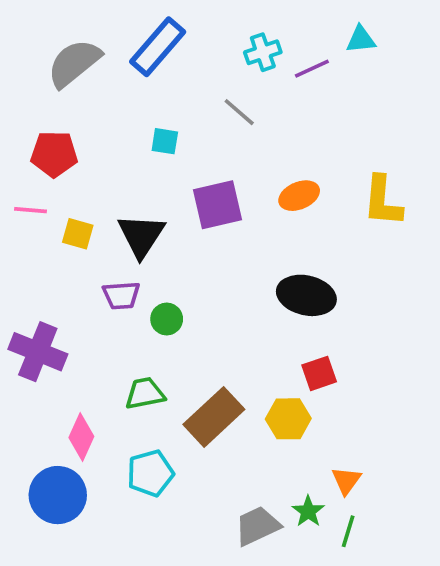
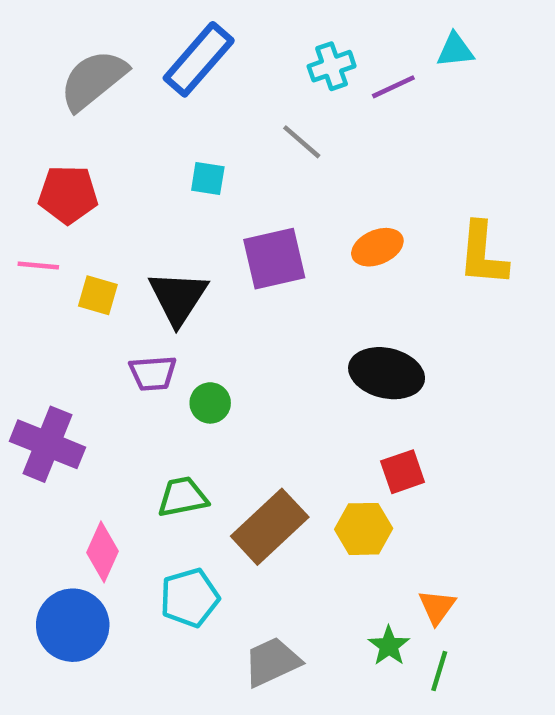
gray trapezoid: (257, 526) -> (272, 662), moved

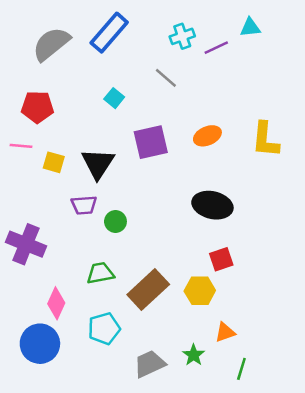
cyan square: (208, 178) -> (114, 98), turned 30
orange triangle: (437, 607) -> (225, 332), moved, turned 35
green star: (389, 646) -> (194, 355), moved

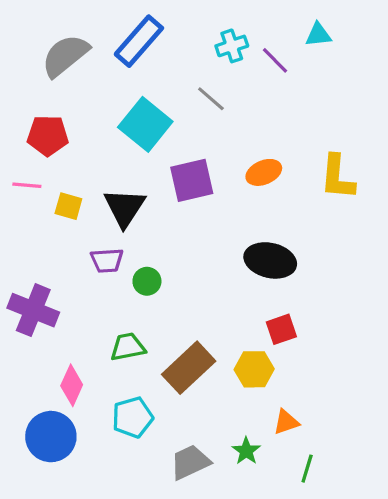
purple line: (216, 48) -> (275, 60), turned 70
cyan square: (114, 98) -> (145, 124), size x2.0

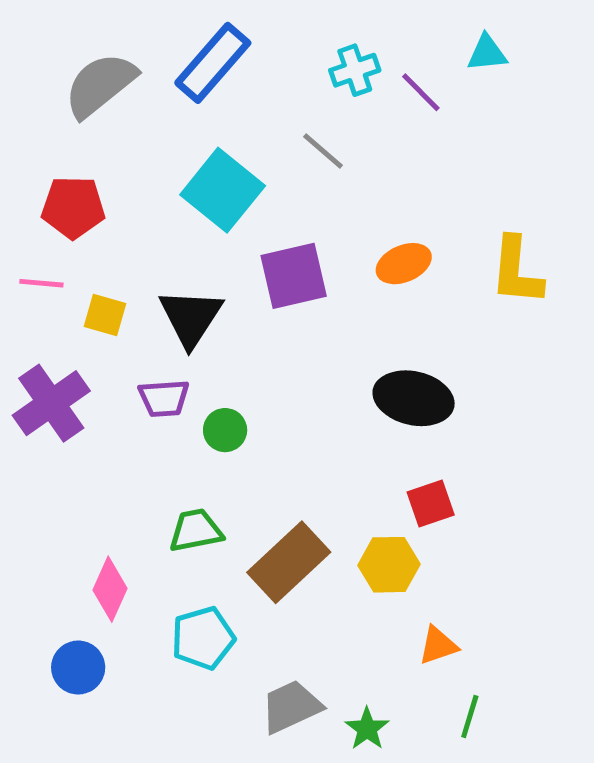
purple cross: (33, 310) -> (51, 403), moved, turned 33
blue circle: (51, 437) -> (78, 668), size x0.7
green star: (246, 451) -> (367, 729), moved

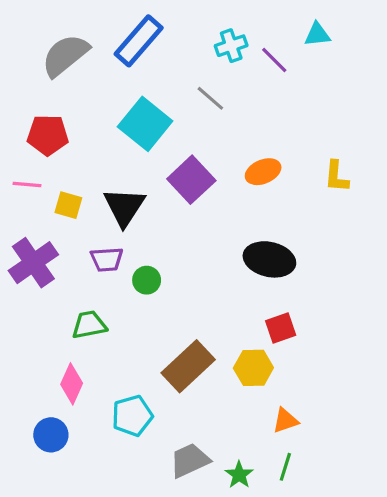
yellow L-shape: (516, 271) -> (336, 176), size x0.7
purple square: (294, 276) -> (191, 180), turned -30
green trapezoid: (196, 530) -> (89, 325), moved
green line: (470, 716) -> (285, 467), moved

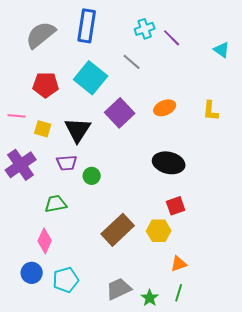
cyan triangle: (317, 35) -> (222, 50), moved, turned 42
blue rectangle: (139, 41) -> (87, 26), turned -32
red pentagon: (48, 135) -> (46, 85), moved
cyan pentagon: (132, 416) -> (66, 280), moved

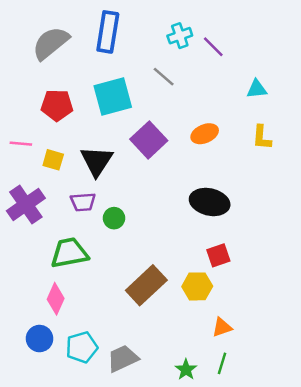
cyan triangle: (222, 50) -> (257, 89), moved, turned -42
cyan square: (91, 78) -> (113, 96), turned 36
green trapezoid: (56, 204) -> (69, 253), size x1.4
gray trapezoid: (119, 289) -> (123, 358), moved

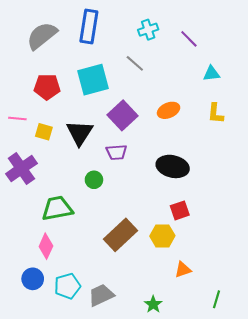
purple line: (213, 47) -> (189, 39), moved
purple trapezoid: (83, 202) -> (116, 152), moved
green line: (222, 363) -> (217, 299), moved

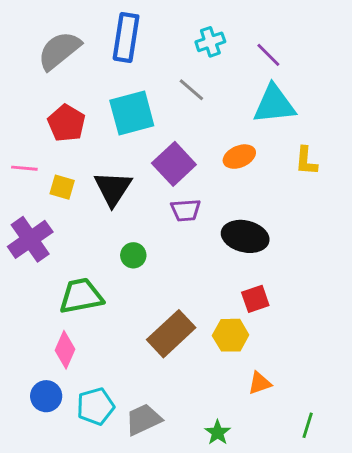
cyan triangle: (211, 74) -> (274, 104), moved, size x1.8
red pentagon: (47, 87) -> (66, 123), turned 30
purple trapezoid: (116, 152) -> (186, 210), moved

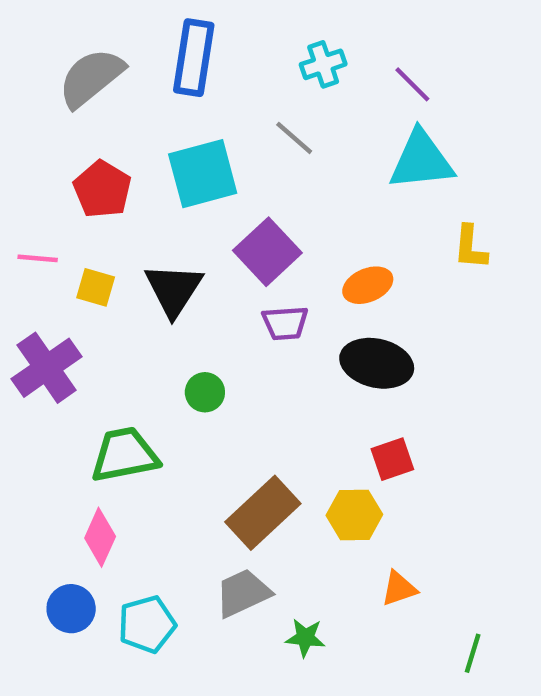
orange ellipse: (239, 157) -> (368, 285), moved
gray trapezoid: (143, 419) -> (243, 593), moved
green star: (218, 433) -> (305, 638), moved, turned -30

